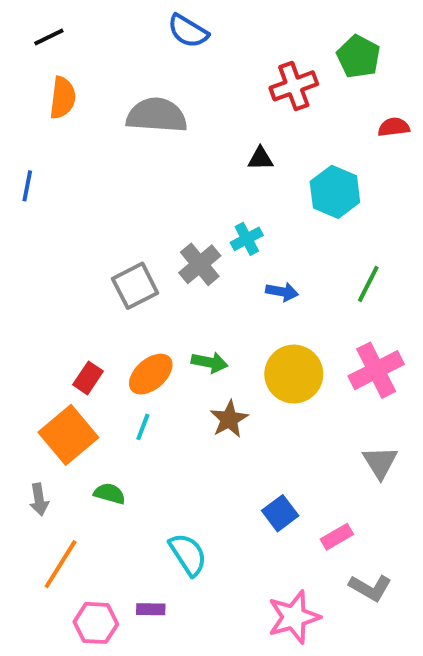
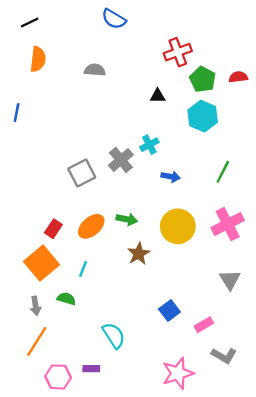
green pentagon: (358, 57) -> (203, 79), moved
gray semicircle: (157, 115) -> (95, 70), size x0.6
cyan line: (143, 427) -> (83, 269), moved
gray arrow: (39, 499) -> (36, 306), moved

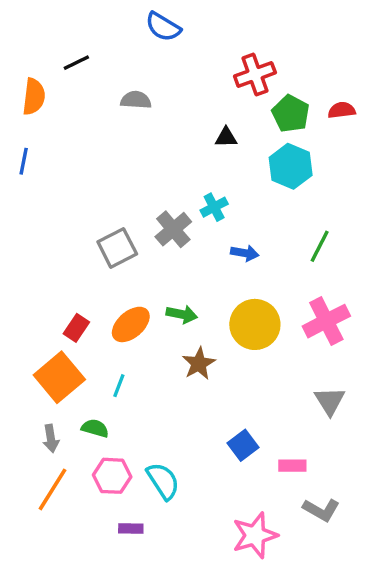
black line: (30, 22) -> (76, 63), moved
orange semicircle: (38, 59) -> (34, 97), moved
pink rectangle: (204, 325) -> (292, 466), turned 30
pink hexagon: (58, 377) -> (112, 476), moved

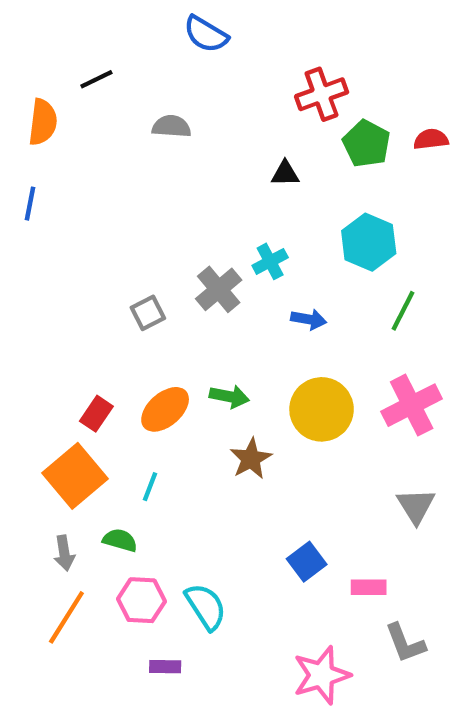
cyan hexagon: (291, 166) -> (369, 242), moved
gray square: (117, 248) -> (148, 313), size x0.7
gray L-shape: (321, 510) -> (405, 643), turned 39

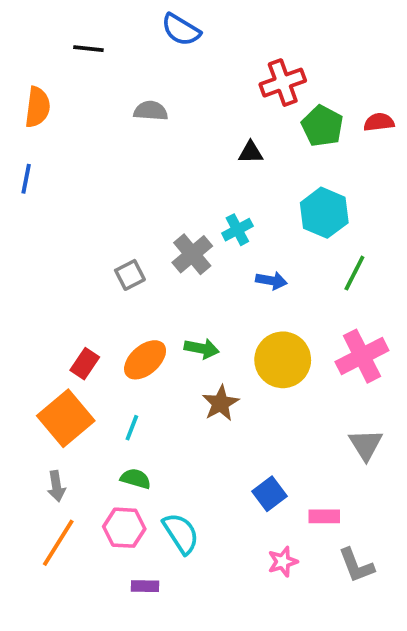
black line: (96, 79) -> (88, 49), moved, turned 32
green semicircle: (120, 540) -> (136, 479), moved
pink star: (322, 675) -> (283, 562), moved, size x0.6

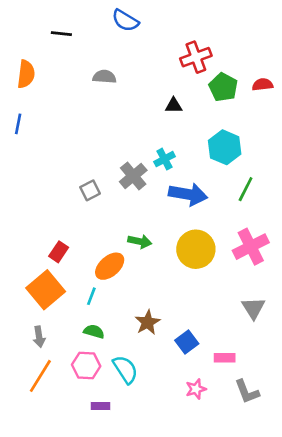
blue arrow: (271, 281) -> (188, 194), size x1.8
orange ellipse: (145, 360) -> (110, 266), moved
brown star: (220, 403) -> (148, 322), moved

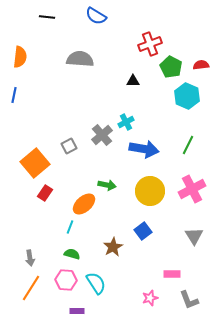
black line: (61, 34) -> (47, 17), moved
gray semicircle: (104, 77) -> (80, 59), size x1.5
cyan hexagon: (225, 147) -> (187, 96), moved
orange square: (46, 290) -> (35, 163), moved
blue square: (187, 342) -> (143, 231), moved

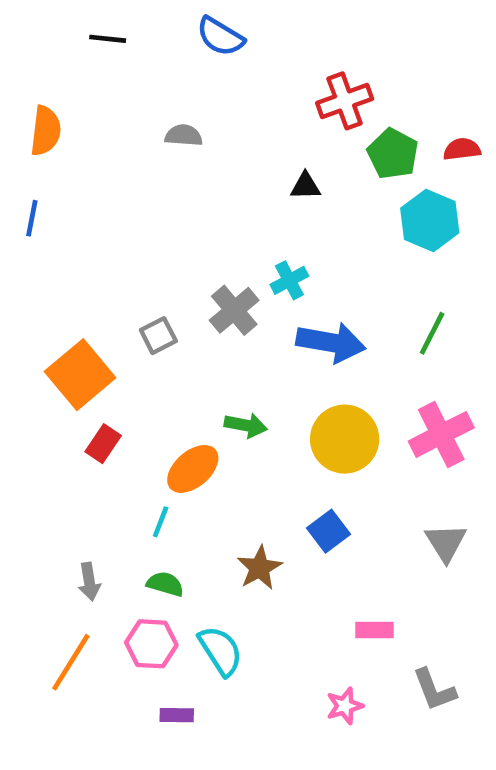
gray semicircle: (80, 59) -> (184, 135), size x0.6
gray arrow: (30, 258) -> (89, 582), moved
pink rectangle: (172, 274) -> (375, 630), moved
pink star: (150, 298) -> (345, 706), moved

